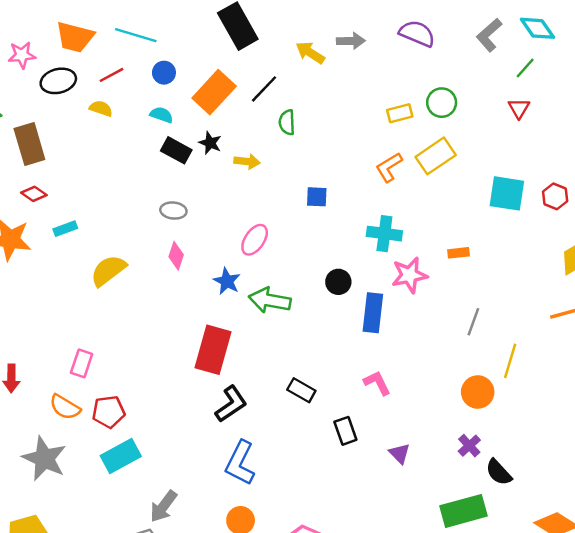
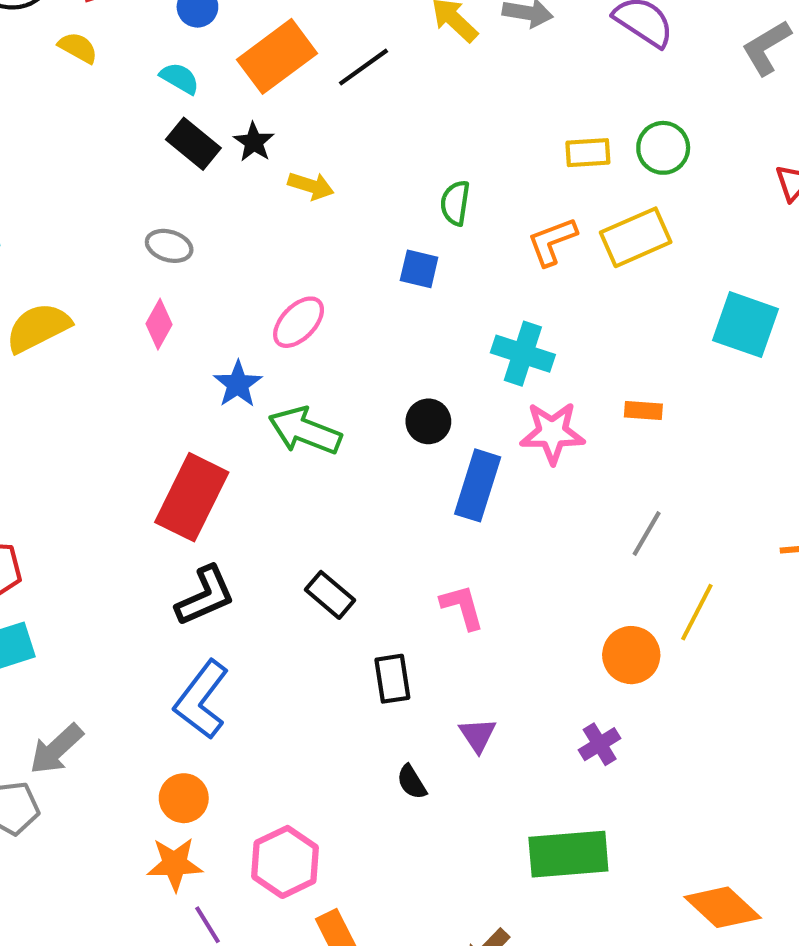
green semicircle: (287, 122) -> (455, 203), moved
black semicircle: (499, 472) -> (412, 782), moved, size x0.7

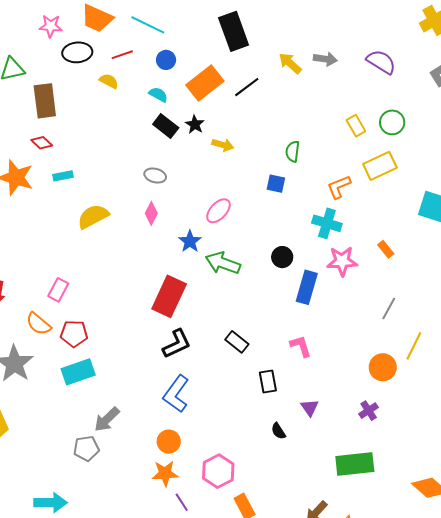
yellow rectangle: (588, 153) -> (356, 126), turned 65
orange L-shape: (552, 241) -> (339, 187), moved
orange rectangle: (643, 411) -> (386, 249), turned 48

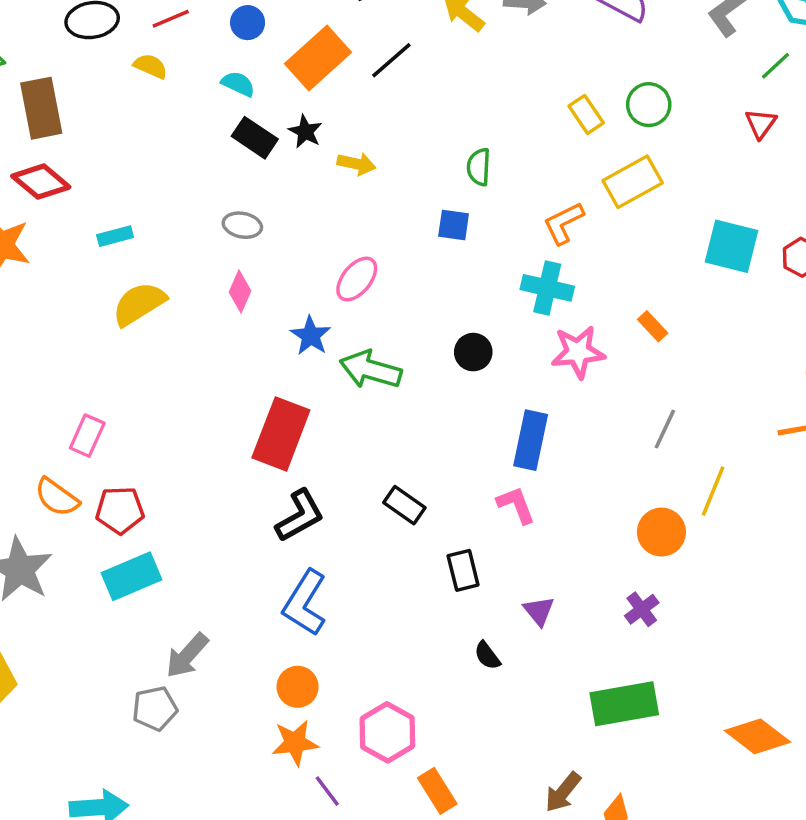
red diamond: (42, 143) -> (41, 182), size x1.5
cyan rectangle: (63, 176) -> (115, 236), moved
blue rectangle: (307, 287) -> (531, 440), moved

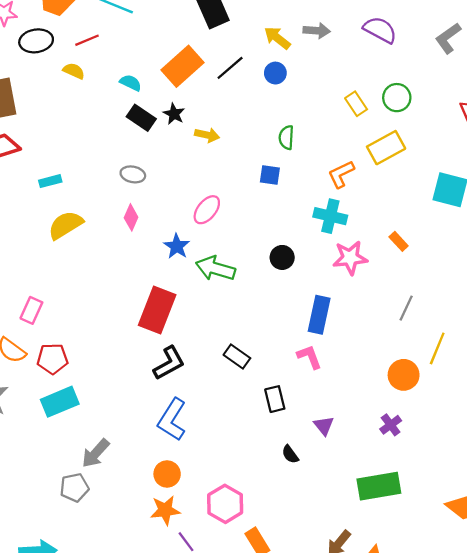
blue circle: (248, 23) -> (275, 73), moved

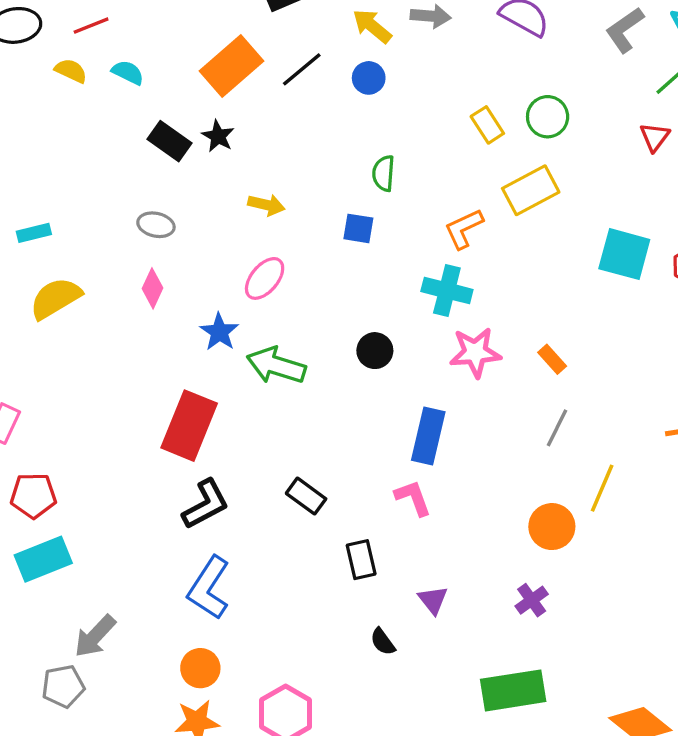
cyan semicircle: (131, 83) -> (128, 72), moved
yellow arrow: (207, 135) -> (266, 205), moved
orange rectangle: (399, 241) -> (552, 359), moved

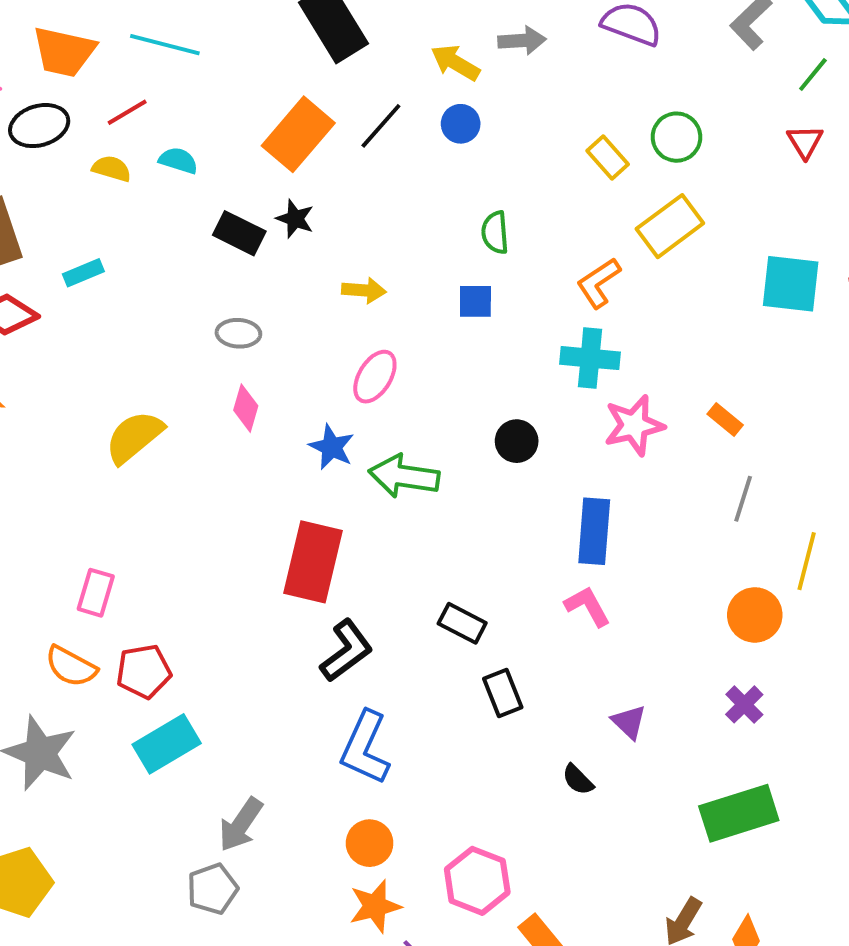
cyan rectangle: (34, 233) -> (83, 273), moved
black rectangle: (361, 560) -> (503, 693), moved

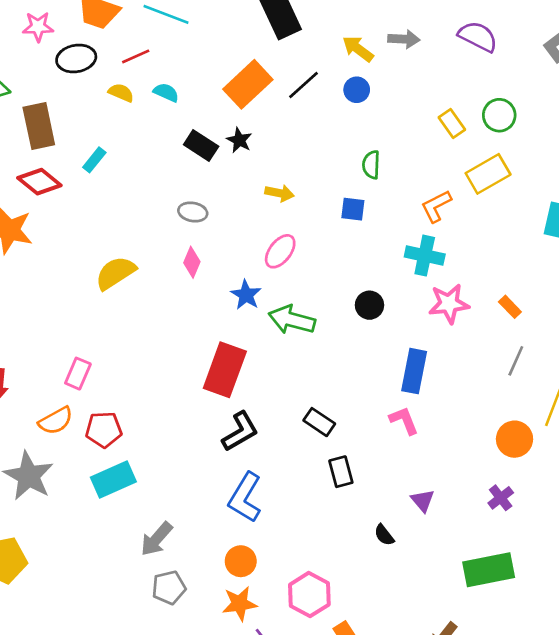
cyan rectangle: (83, 273) -> (94, 160), turned -35
orange semicircle: (71, 666) -> (56, 421), turned -64
gray pentagon: (213, 889) -> (169, 588), moved

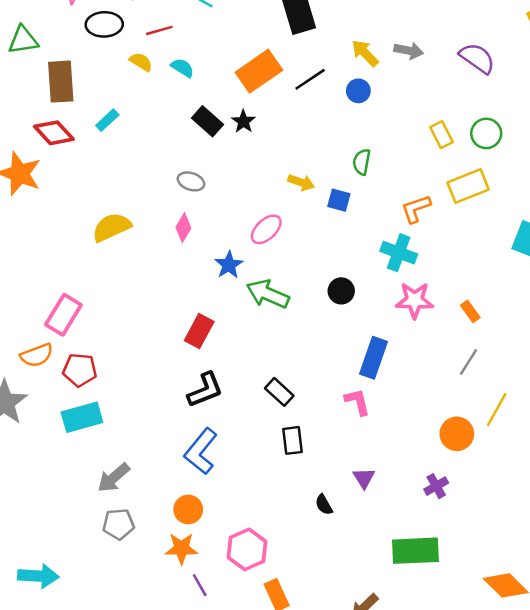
yellow arrow: (279, 193) -> (301, 182), moved
red rectangle: (225, 370) -> (199, 331), size x0.7
pink rectangle: (78, 374) -> (63, 315), size x1.4

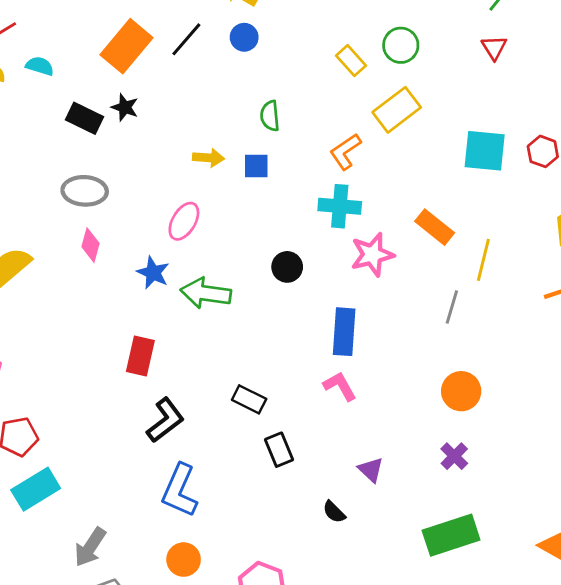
gray ellipse: (191, 181) -> (85, 191), size x1.4
orange rectangle: (470, 311) -> (435, 227), moved, size x1.5
yellow line: (497, 410) -> (483, 260), moved

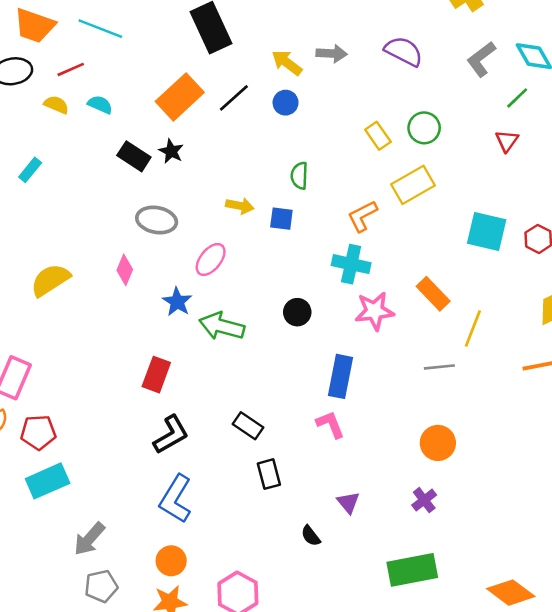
gray ellipse: (85, 191) -> (157, 220), moved
gray line: (452, 307) -> (439, 367), turned 60

